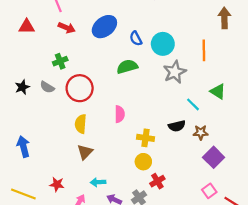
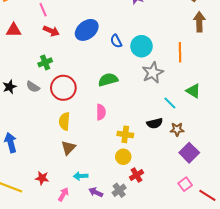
green semicircle: (127, 67) -> (108, 80), moved

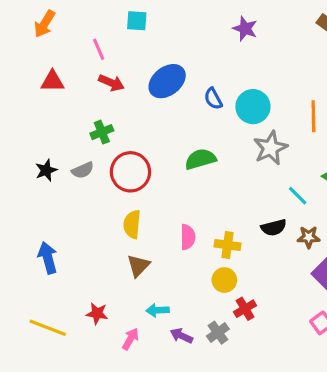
gray semicircle: (33, 87) -> (83, 170), turned -56
pink semicircle: (101, 112) -> (188, 237), moved

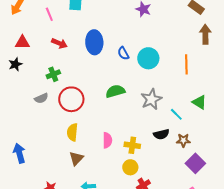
pink line: (99, 49) -> (49, 14), moved
blue ellipse: (167, 81) -> (94, 42), turned -55
gray star: (270, 148) -> (151, 99), moved
black star: (46, 170) -> (15, 64), moved

